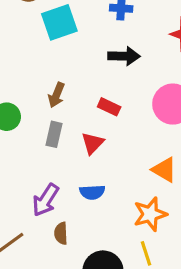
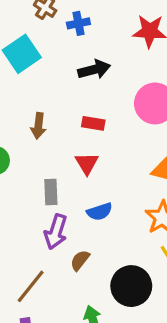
gray rectangle: (54, 134) -> (51, 192), moved
brown semicircle: (61, 233) -> (80, 260), turned 55

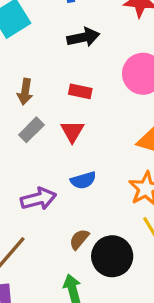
gray rectangle: (51, 192) -> (31, 130), moved, turned 45
purple arrow: (56, 232) -> (38, 199), turned -124
brown semicircle: (80, 260) -> (79, 239), moved

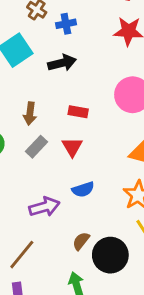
black arrow: (83, 37) -> (62, 63), moved

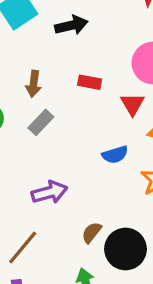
red triangle: (72, 147) -> (132, 104), moved
blue semicircle: (83, 189) -> (115, 155), moved

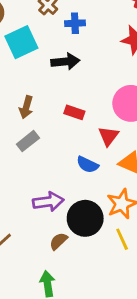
blue semicircle: (115, 155) -> (87, 165), moved, turned 35
purple arrow: (49, 192) -> (48, 202), moved
black circle: (126, 249) -> (85, 218), moved

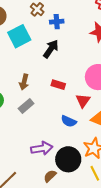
black arrow: (65, 62) -> (51, 49), turned -48

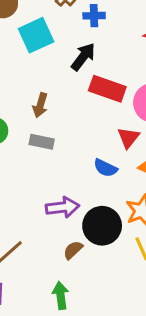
red rectangle: (58, 85) -> (107, 89), moved, size x1.6
gray rectangle: (26, 106) -> (42, 142), turned 49

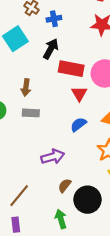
red triangle: (128, 138) -> (79, 94), moved
blue semicircle: (105, 168) -> (78, 124), turned 126
black circle: (102, 226) -> (87, 200), moved

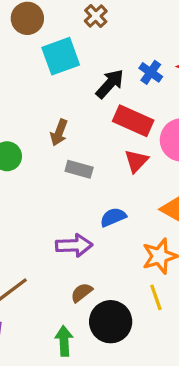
blue cross: (54, 19) -> (151, 72), moved, turned 32
gray rectangle: (31, 113) -> (79, 169), moved
blue semicircle: (78, 124) -> (113, 217), moved

